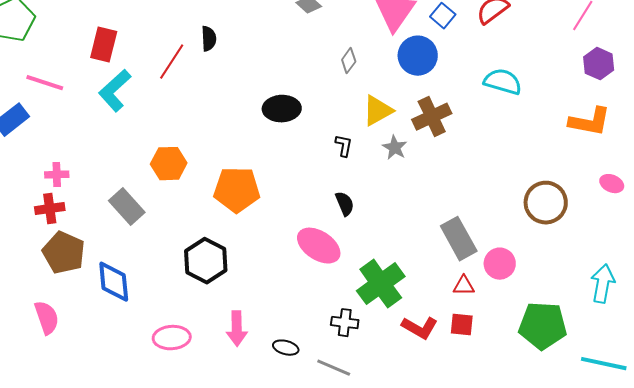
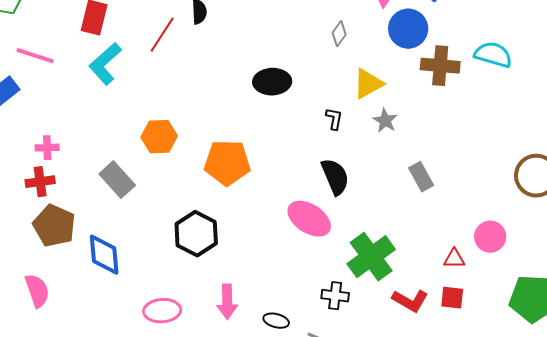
brown cross: (432, 117) -> (440, 66), moved, turned 30
black semicircle: (345, 204) -> (335, 177), size x1.5
gray rectangle: (459, 239) -> (421, 177), moved, size x0.7

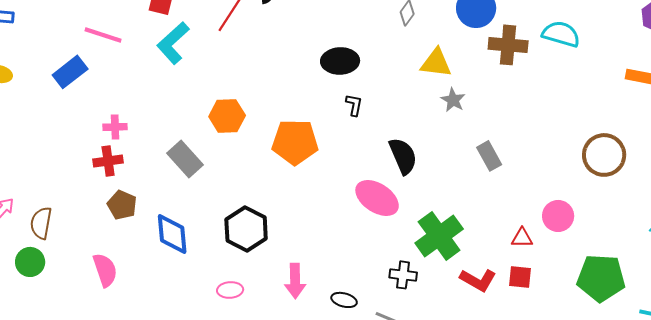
yellow triangle: (368, 84) -> (436, 63), turned 36
black L-shape: (334, 119) -> (354, 105), moved
brown pentagon: (54, 226) -> (122, 205), size x0.7
black hexagon: (196, 234) -> (246, 229), moved
pink ellipse: (162, 311) -> (230, 290), size x0.7

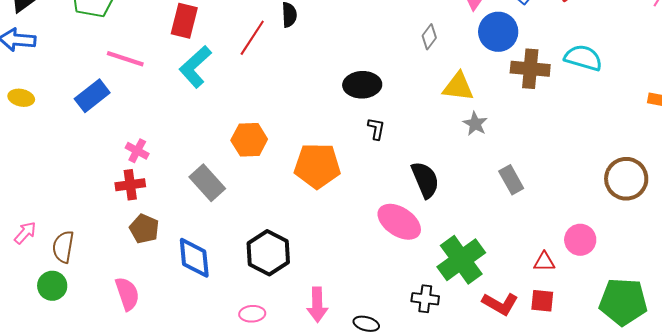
pink cross: (115, 127) -> (137, 151), turned 30

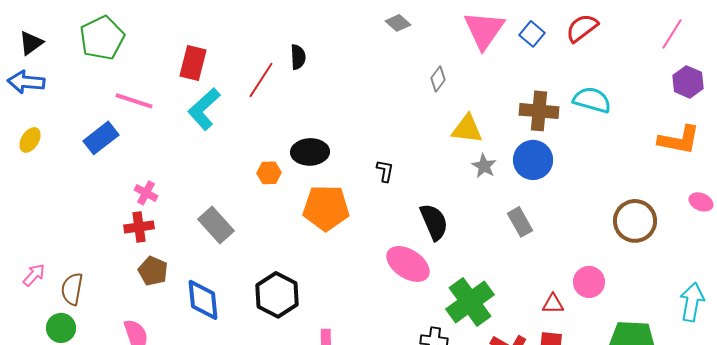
blue circle: (498, 32) -> (533, 160), moved
black ellipse: (362, 85) -> (310, 152), moved
yellow ellipse: (21, 98) -> (30, 140), turned -70
orange hexagon: (249, 140) -> (269, 173), moved, size x0.7

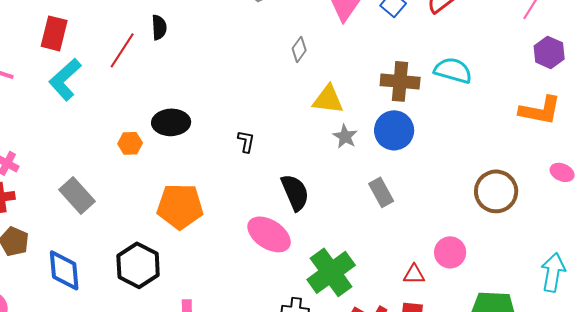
orange pentagon: (326, 208) -> (180, 206), moved

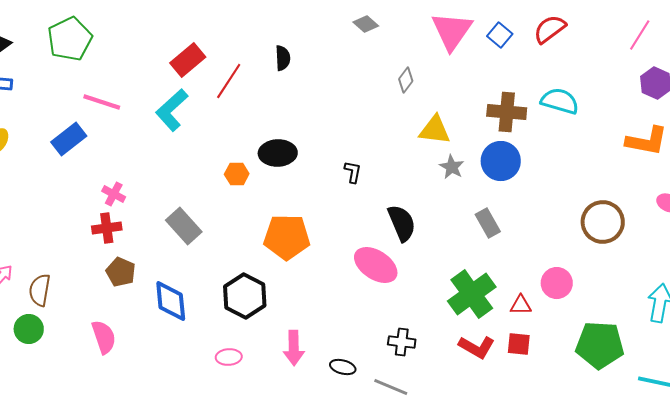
black semicircle: (159, 27) -> (283, 58), moved
red rectangle: (54, 33) -> (188, 60), moved, turned 36
green cross: (331, 272) -> (472, 294), moved

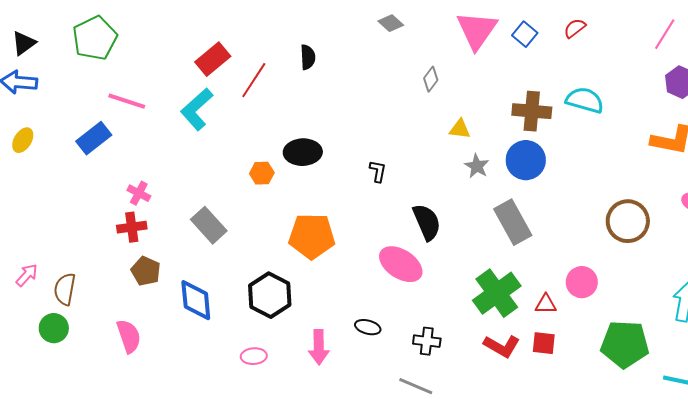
red semicircle: (550, 29) -> (575, 28), size x0.7
yellow triangle: (435, 130) -> (460, 129), size x0.7
gray rectangle: (488, 223) -> (513, 222), size x1.5
black ellipse: (343, 367) -> (368, 327), moved

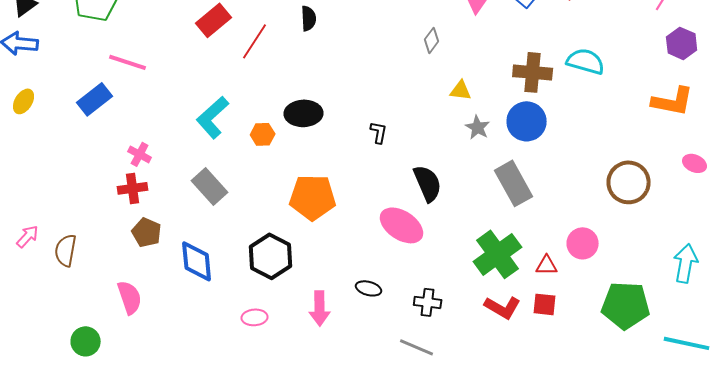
cyan L-shape: (197, 109) -> (213, 117), moved
green circle: (54, 328) -> (86, 341), moved

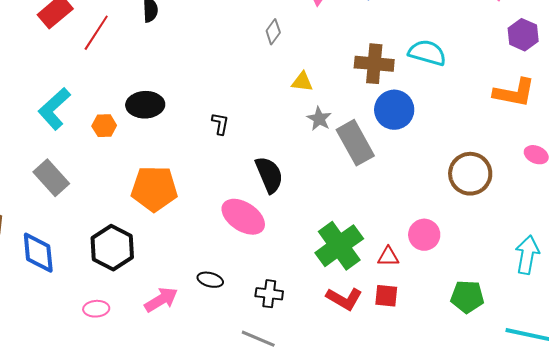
blue circle: (527, 121) -> (394, 110), moved
gray rectangle: (514, 183) -> (355, 143), moved
green pentagon: (626, 305) -> (467, 297), size x0.7
pink arrow: (320, 308) -> (161, 300), turned -120

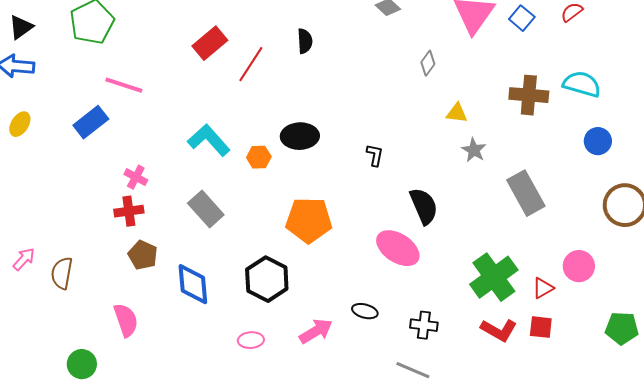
cyan L-shape: (54, 109) -> (209, 140), turned 90
blue circle: (394, 110) -> (598, 141), moved, size x0.7
gray rectangle: (355, 143) -> (526, 193), moved
red triangle: (388, 257) -> (543, 288), turned -30

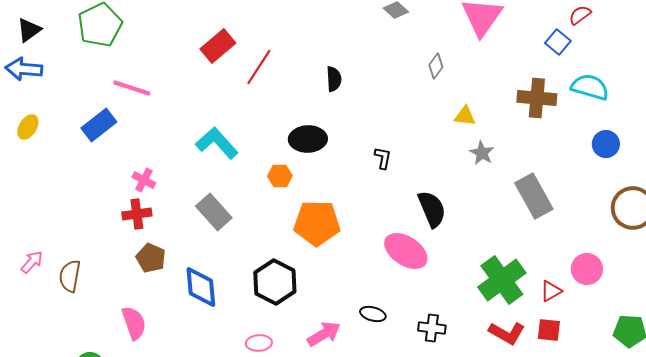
blue square: (522, 18) -> (558, 42), moved
black semicircle: (305, 41) -> (334, 79), moved
orange hexagon: (259, 157) -> (280, 176), moved

